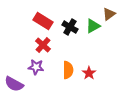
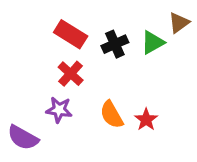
black cross: (70, 27) -> (115, 44), turned 35
orange semicircle: (68, 70) -> (112, 115), turned 150

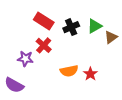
brown triangle: (179, 23) -> (111, 37), moved
purple star: (59, 110) -> (25, 59), moved
orange semicircle: (112, 115) -> (69, 71), turned -72

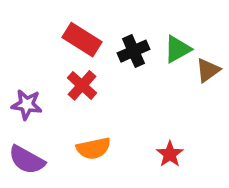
purple star: (25, 59) -> (27, 104), moved
orange semicircle: (69, 71) -> (93, 148), moved
red star: (90, 74) -> (170, 154), moved

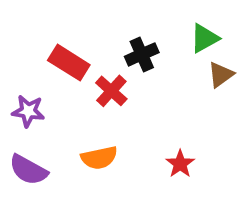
red rectangle: (82, 40) -> (69, 63), moved
green triangle: (177, 49) -> (204, 38), moved
red cross: (82, 85) -> (111, 91), moved

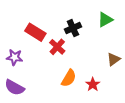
brown triangle: (221, 75) -> (114, 59), moved
orange semicircle: (99, 158) -> (69, 78), moved, turned -48

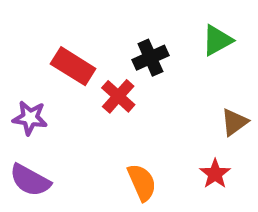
orange semicircle: (69, 78) -> (142, 182), moved, turned -54
red star: (93, 84) -> (215, 174), moved

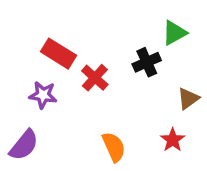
black cross: (150, 58) -> (147, 62), moved
purple star: (30, 118) -> (43, 95), moved
purple semicircle: (30, 180) -> (24, 145), turned -80

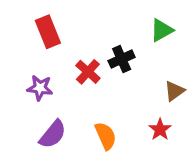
red rectangle: (59, 54) -> (48, 32), moved, turned 36
black cross: (147, 62) -> (122, 59), moved
purple semicircle: (24, 145) -> (53, 134), moved

